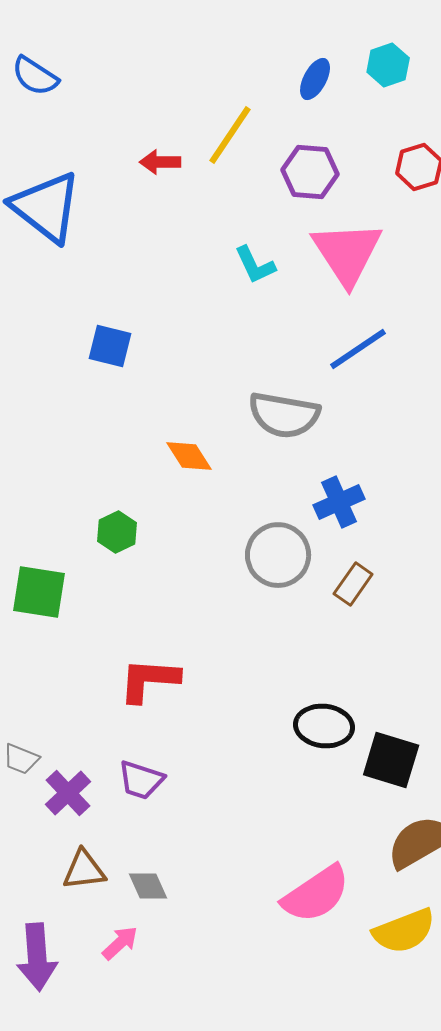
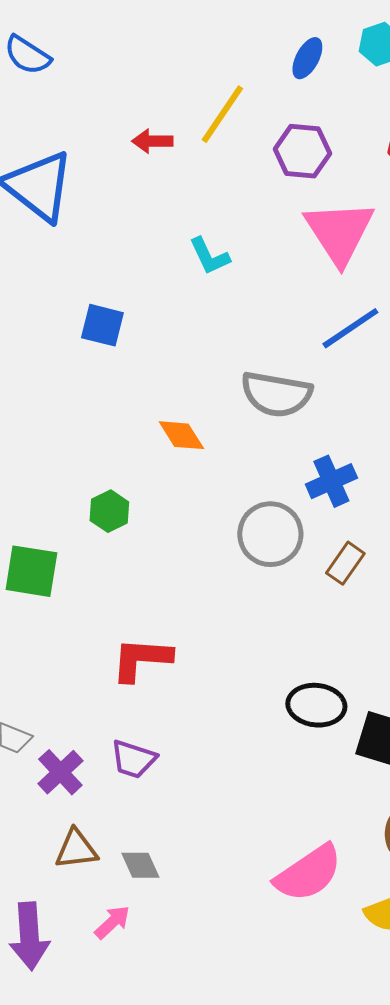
cyan L-shape: (255, 265) -> (209, 256), moved

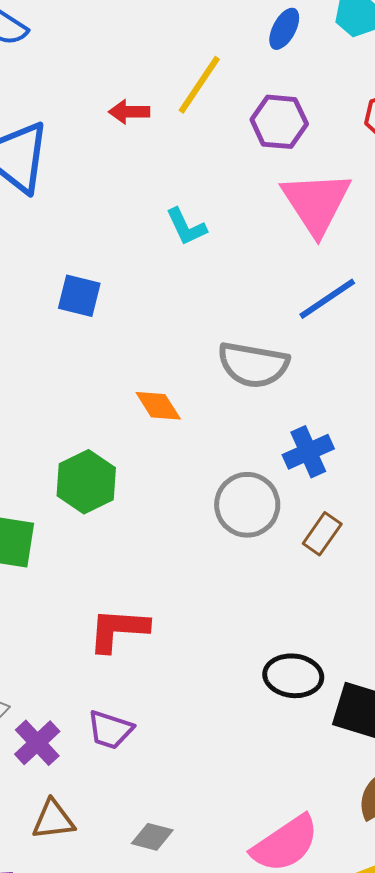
green hexagon: (109, 511) -> (86, 482), size x1.5
gray diamond: (140, 865) -> (152, 837), moved, turned -51

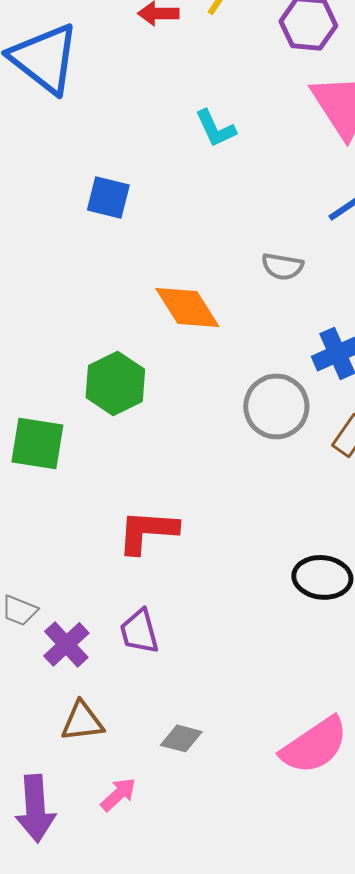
gray semicircle: (253, 365) -> (282, 266), size x0.6
orange diamond: (158, 406) -> (187, 307), size x1.4
purple trapezoid: (110, 730) -> (139, 631), turned 57

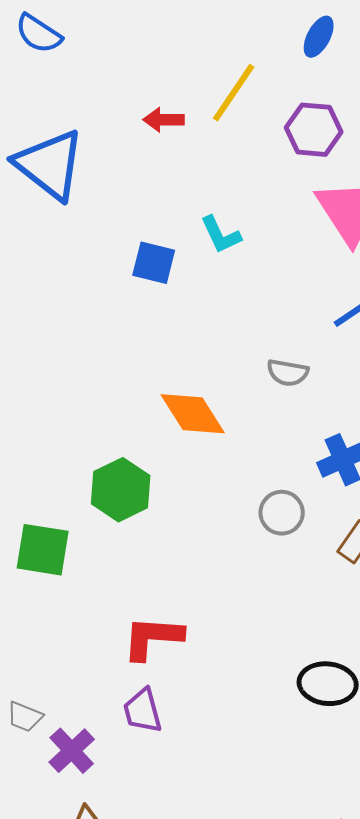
blue square: (108, 197) -> (154, 263), moved
gray circle: (276, 406) -> (282, 513), size x0.7
purple trapezoid: (139, 631) -> (143, 711), moved

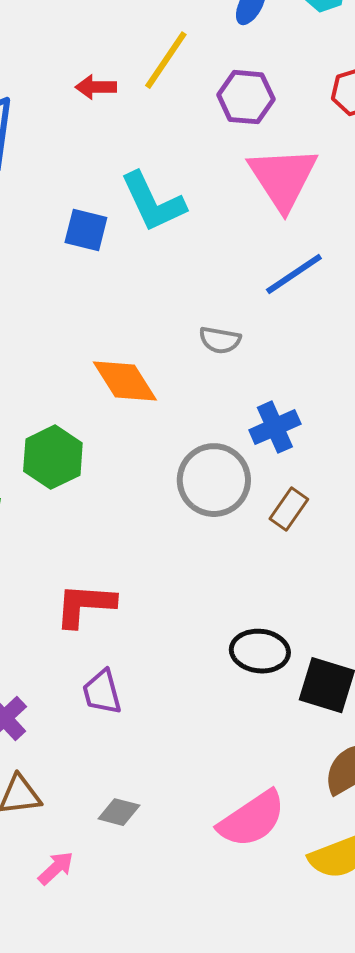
cyan L-shape: (221, 235) -> (153, 202), size x1.6
gray circle: (282, 513) -> (214, 480), size x1.6
purple trapezoid: (143, 711) -> (102, 692), moved

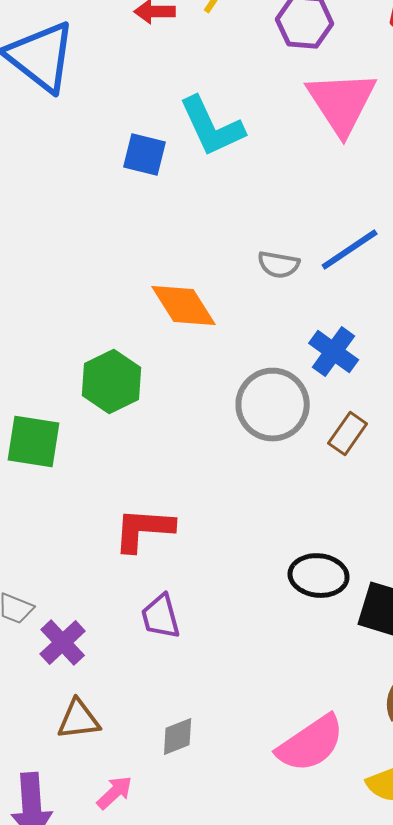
blue line: (294, 274) -> (350, 250), moved
blue cross: (275, 427) -> (334, 352), turned -30
gray diamond: (119, 812) -> (178, 737), turned -36

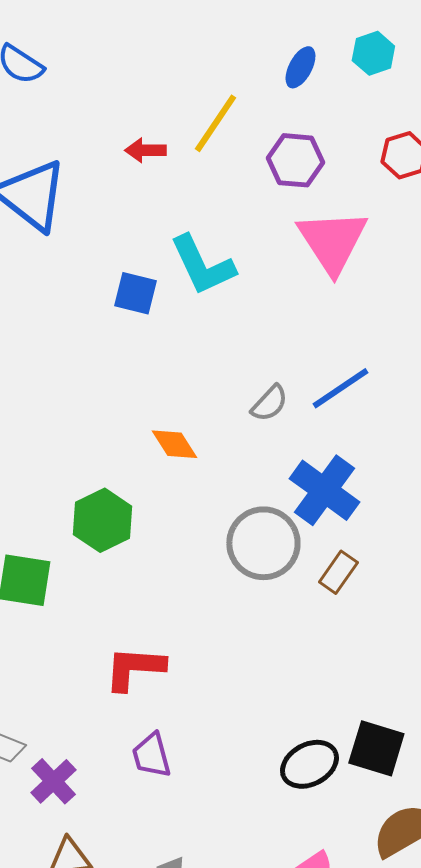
gray semicircle: (279, 265) -> (269, 403), turned -57
orange diamond: (184, 306) -> (174, 444), size x0.7
blue cross: (334, 352) -> (324, 490), size x1.4
black ellipse: (319, 576) -> (309, 764), moved, turned -34

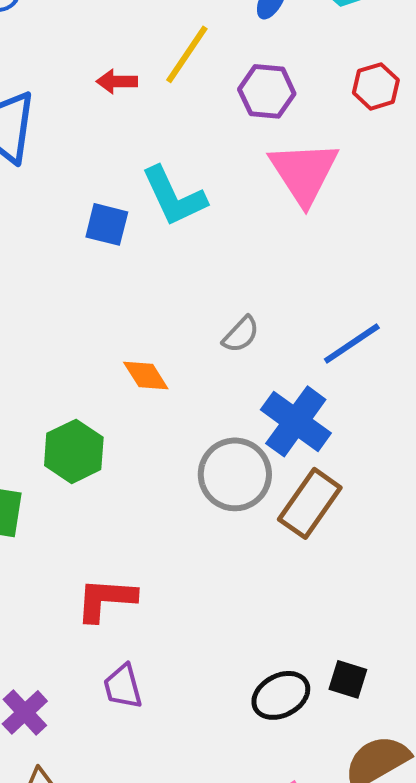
blue line: (340, 388) -> (352, 343), moved
brown rectangle: (338, 572) -> (310, 503), size x1.6
black square: (376, 748) -> (348, 679), size x0.7

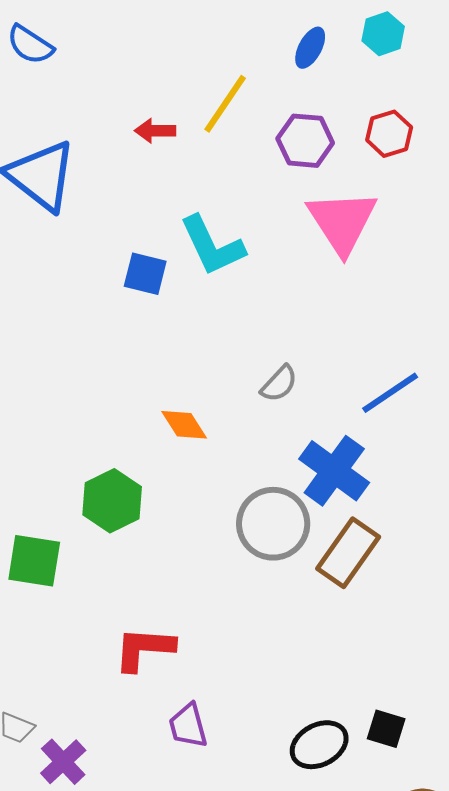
red hexagon: (376, 86) -> (389, 134), moved
purple trapezoid: (123, 686) -> (188, 726), moved

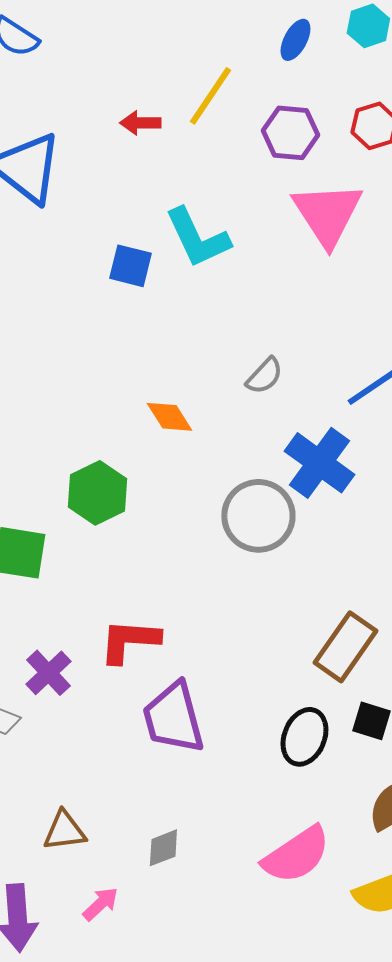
brown rectangle: (348, 553) -> (345, 647), moved
purple trapezoid: (188, 726) -> (173, 718), size x1.6
black ellipse: (319, 745) -> (304, 737), turned -40
purple cross: (63, 762) -> (48, 673), moved

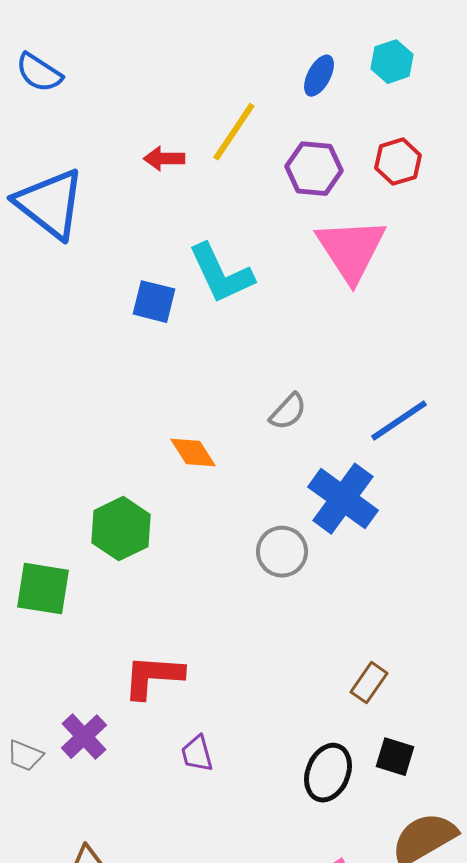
gray circle: (258, 516) -> (282, 552), size x0.7
brown rectangle: (345, 647) -> (369, 683), size x0.6
purple cross: (48, 673) -> (84, 737), moved
purple trapezoid: (173, 718) -> (197, 754), size x0.5

